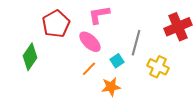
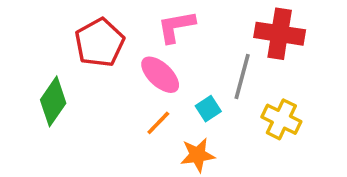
red cross: (178, 27) -> (280, 34), moved, turned 32

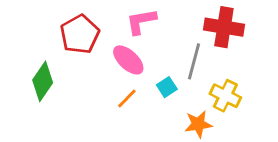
orange star: (198, 155) -> (198, 124), moved

